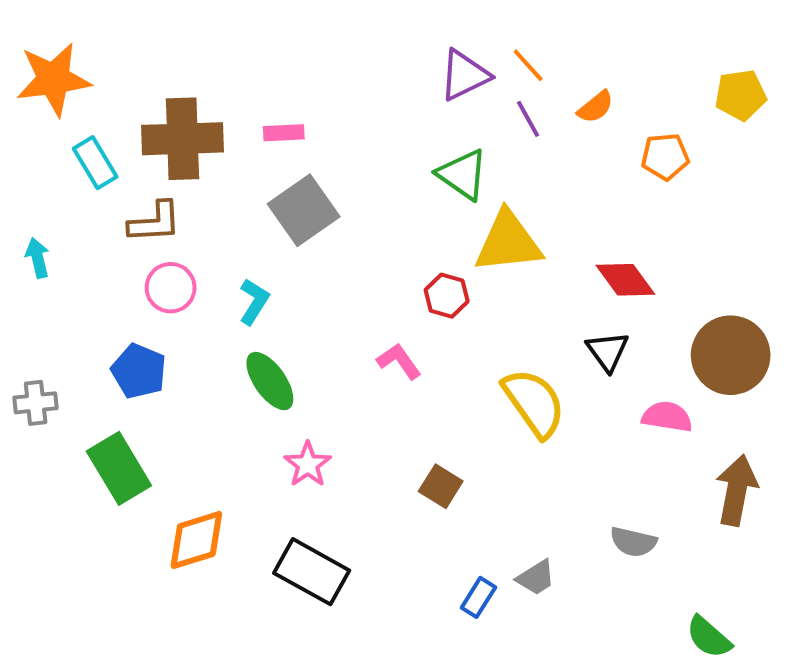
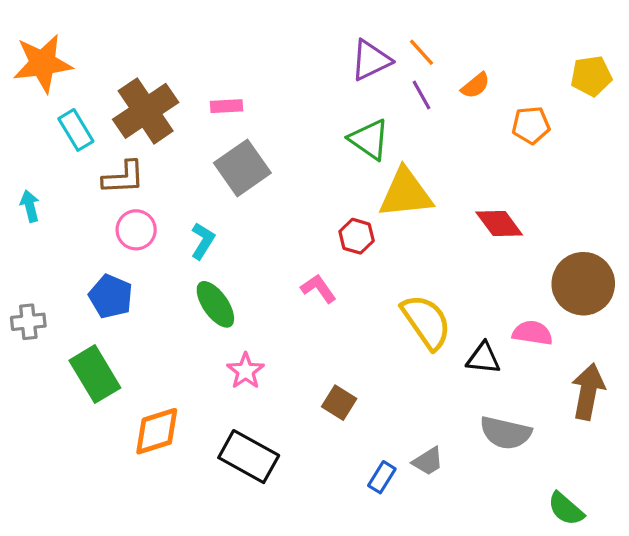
brown cross: (183, 139) -> (146, 111), turned -32
black triangle: (607, 351) -> (483, 358), moved, turned -48
brown square: (441, 486) -> (339, 403), moved
gray semicircle: (633, 542) -> (506, 433), size x1.4

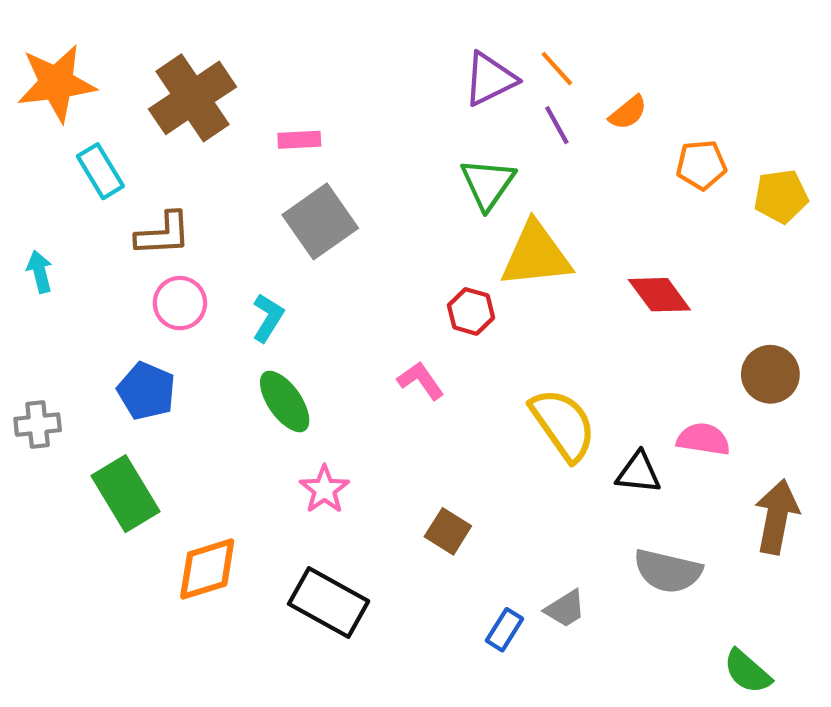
yellow pentagon: (591, 76) -> (781, 196), moved
brown cross: (146, 111) -> (193, 98), moved
green triangle: (369, 139) -> (488, 184), turned 30
brown circle: (583, 284) -> (770, 374), size x0.7

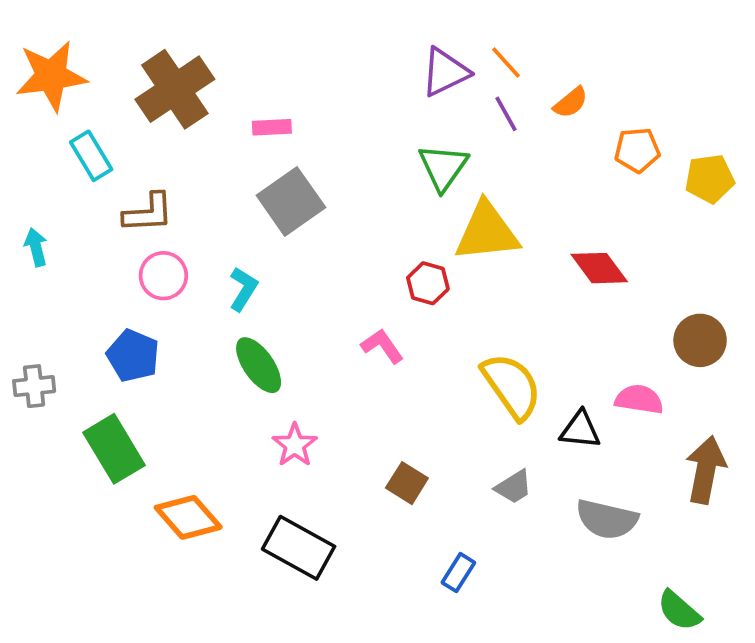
orange diamond: (207, 569) -> (188, 517), turned 66
gray trapezoid: (565, 609) -> (514, 487), moved

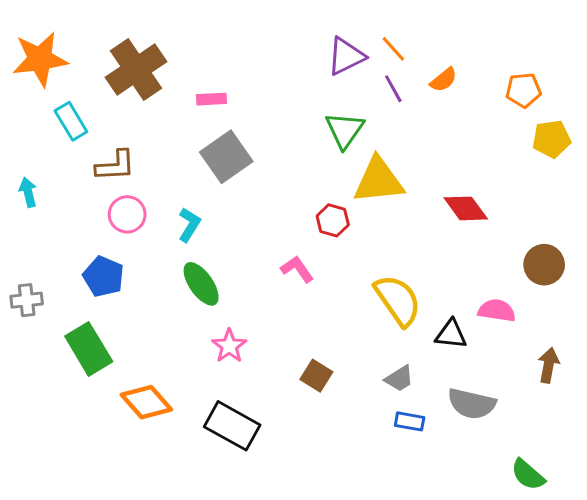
orange pentagon: (637, 150) -> (523, 90), moved
brown arrow: (706, 470) -> (549, 365), size x0.7
blue rectangle: (458, 573) -> (410, 421), moved, turned 68

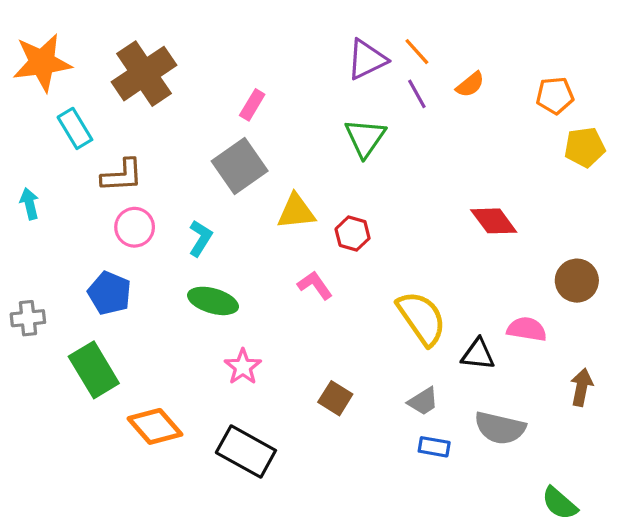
pink rectangle: (211, 99) -> (252, 105), moved, turned -56
yellow triangle: (379, 180) -> (296, 212), moved, size x0.7
green ellipse: (201, 284) -> (213, 301), turned -39

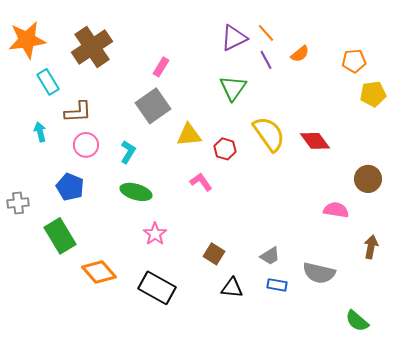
cyan arrow: (29, 204) -> (40, 132), moved
yellow semicircle: (422, 318) -> (269, 134), moved
black triangle: (478, 354) -> (232, 288), moved

